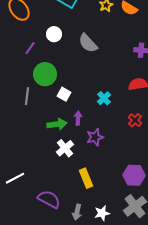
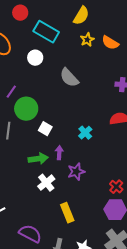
white circle: (54, 34) -> (35, 58), moved
purple line: (30, 48) -> (11, 92), moved
red cross: (135, 120) -> (116, 187), moved

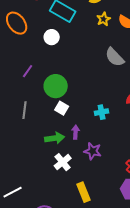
gray semicircle: (69, 78) -> (115, 57), moved
green circle: (26, 109) -> (56, 86), moved
cyan cross: (85, 133) -> (102, 112), turned 32
purple star: (76, 172) -> (93, 151), turned 30

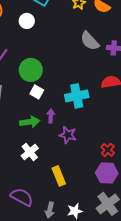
cyan cross: (102, 112) -> (77, 96), size x1.6
white cross: (63, 162) -> (30, 152), moved

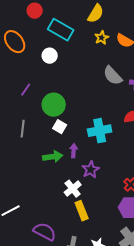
purple star: (68, 135) -> (91, 170), turned 30
white cross: (30, 152) -> (73, 189), moved

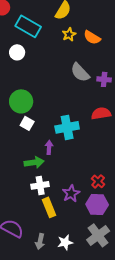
purple arrow: (74, 151) -> (49, 147), moved
green arrow: (53, 157) -> (34, 162), moved
purple star: (91, 170) -> (71, 193), moved
white cross: (73, 189) -> (40, 185), turned 30

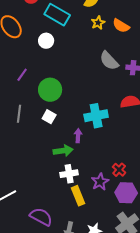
white square: (27, 123) -> (49, 117), moved
red cross: (98, 181) -> (119, 170), moved

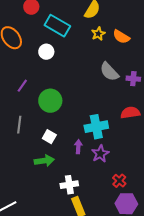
white square: (49, 117) -> (49, 137), moved
green arrow: (63, 151) -> (44, 161), moved
purple star: (100, 182) -> (100, 154), moved

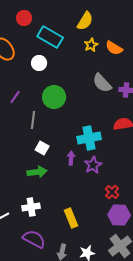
green circle: (50, 101) -> (54, 97), moved
gray line: (19, 125) -> (33, 120), moved
white cross: (69, 185) -> (31, 207), moved

